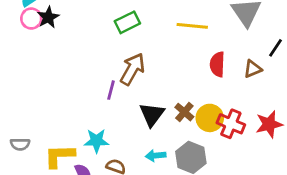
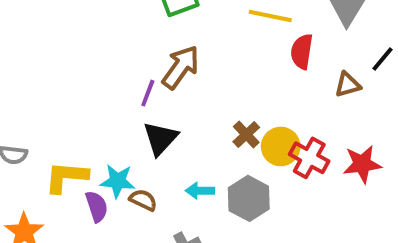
red semicircle: (217, 64) -> (302, 52), moved
black triangle: (152, 115) -> (160, 138), moved
cyan star: (96, 141) -> (118, 181), moved

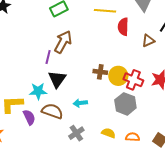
brown cross: (246, 134) -> (100, 72), turned -32
cyan star: (118, 181) -> (38, 91), moved
gray hexagon: (249, 198) -> (125, 104), moved
brown semicircle: (143, 200) -> (52, 111), size x1.5

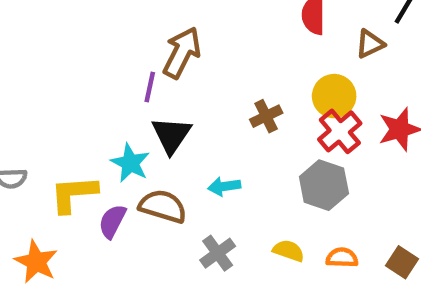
brown cross: (100, 72) -> (266, 116), turned -32
yellow circle: (118, 76) -> (334, 96), moved
red cross: (133, 80) -> (340, 131), turned 30
cyan star: (38, 91) -> (130, 163), turned 30
purple semicircle: (29, 117) -> (112, 221), turned -126

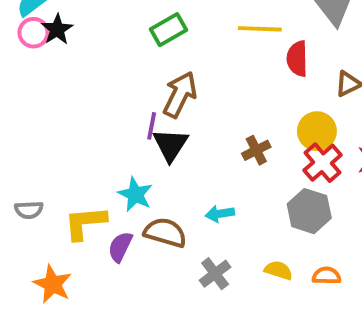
black triangle: (171, 135) -> (171, 145), moved

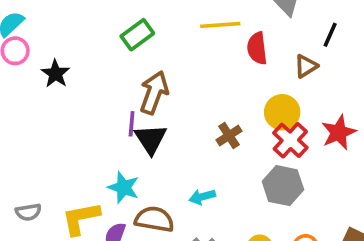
black star: (57, 29) -> (56, 74), moved

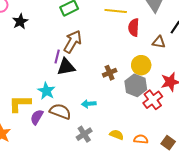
brown triangle: (306, 66) -> (159, 42), turned 32
black triangle: (151, 139) -> (66, 67), turned 42
red cross: (290, 140) -> (153, 100), moved
gray hexagon: (283, 186) -> (136, 85), moved

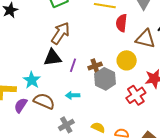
brown triangle: (159, 42) -> (145, 39), size x1.5
purple line: (57, 57) -> (73, 65), moved
gray hexagon: (136, 85) -> (105, 79), moved

